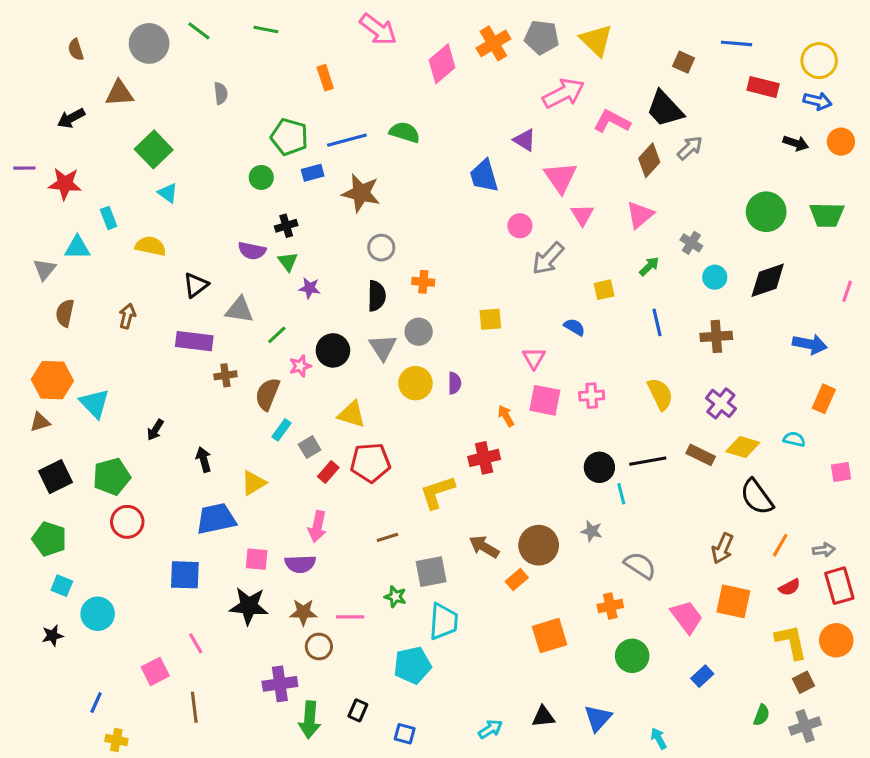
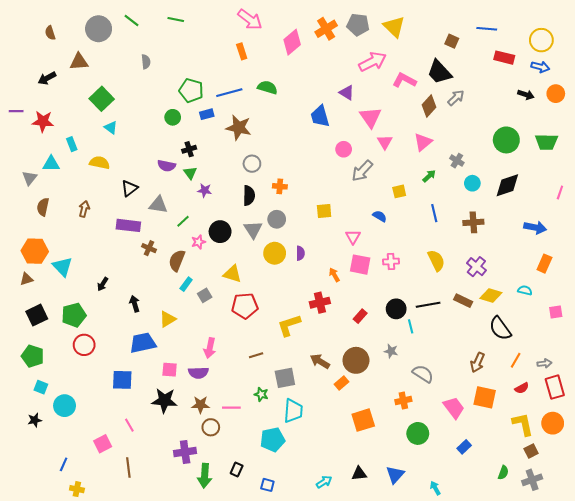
orange rectangle: (325, 78) -> (242, 51), moved
brown cross: (225, 375) -> (149, 248), turned 32
red rectangle: (328, 472) -> (360, 316), moved

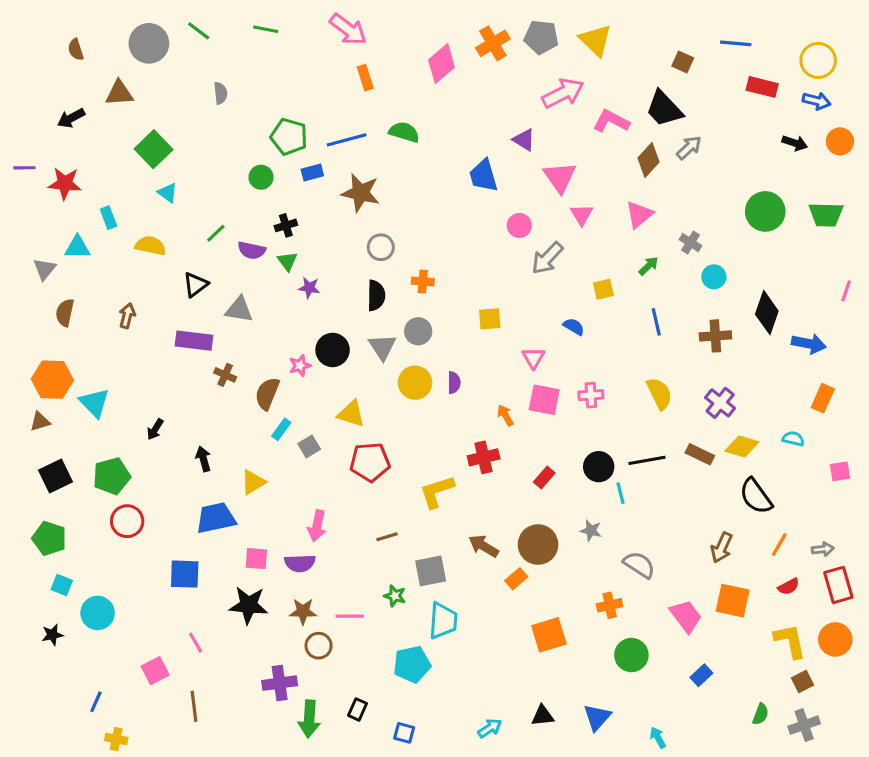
pink arrow: (250, 19) -> (348, 29), moved
black diamond: (507, 185) -> (767, 313), moved, turned -52
green line: (183, 221) -> (216, 233), moved

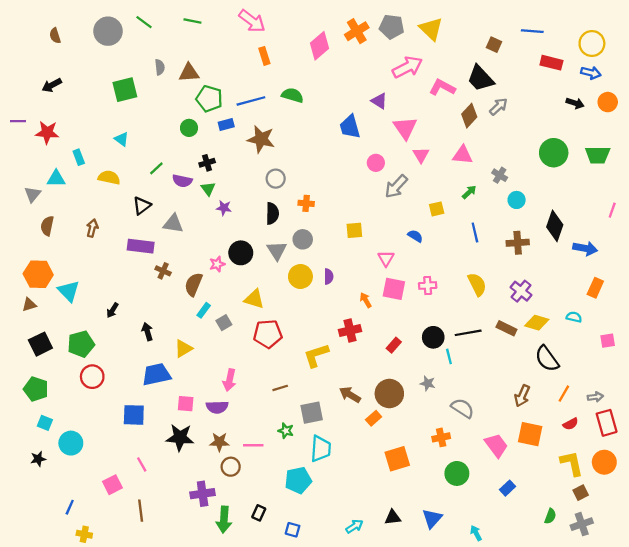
brown triangle: (119, 93) -> (189, 73), moved
green square: (154, 149) -> (125, 90), moved, turned 30
pink triangle: (639, 215) -> (463, 155), turned 45

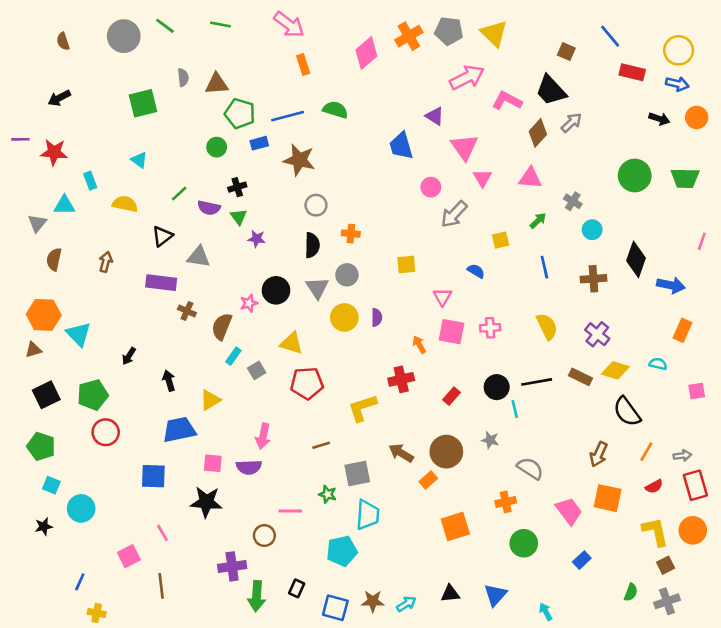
blue line: (532, 31) -> (610, 36), turned 45
brown star: (219, 442) -> (373, 601), moved
blue square: (293, 530) -> (335, 608), size x1.5

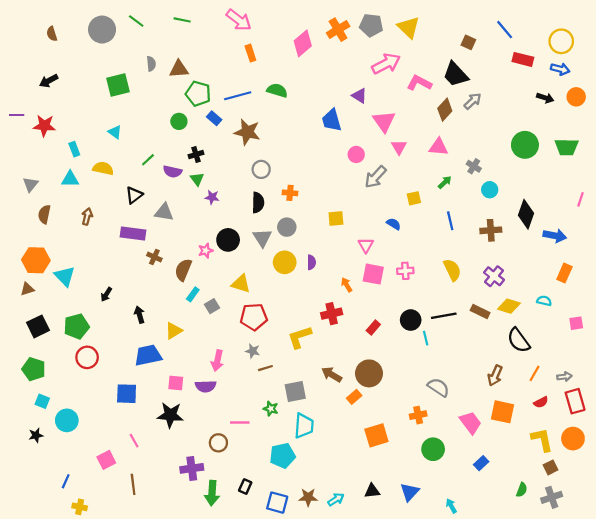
blue rectangle: (259, 143) -> (214, 118), turned 56
cyan triangle: (64, 205) -> (70, 179), moved
gray star: (490, 440) -> (253, 351), moved

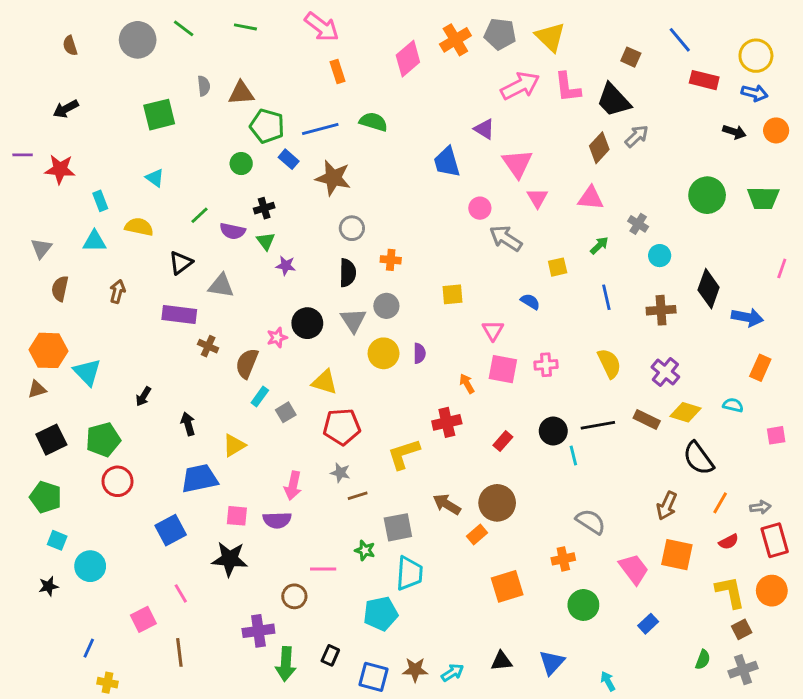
pink L-shape: (419, 83) -> (568, 87), moved, turned -125
gray arrow: (375, 177) -> (506, 238), turned 80
blue square: (127, 394) -> (171, 530), turned -30

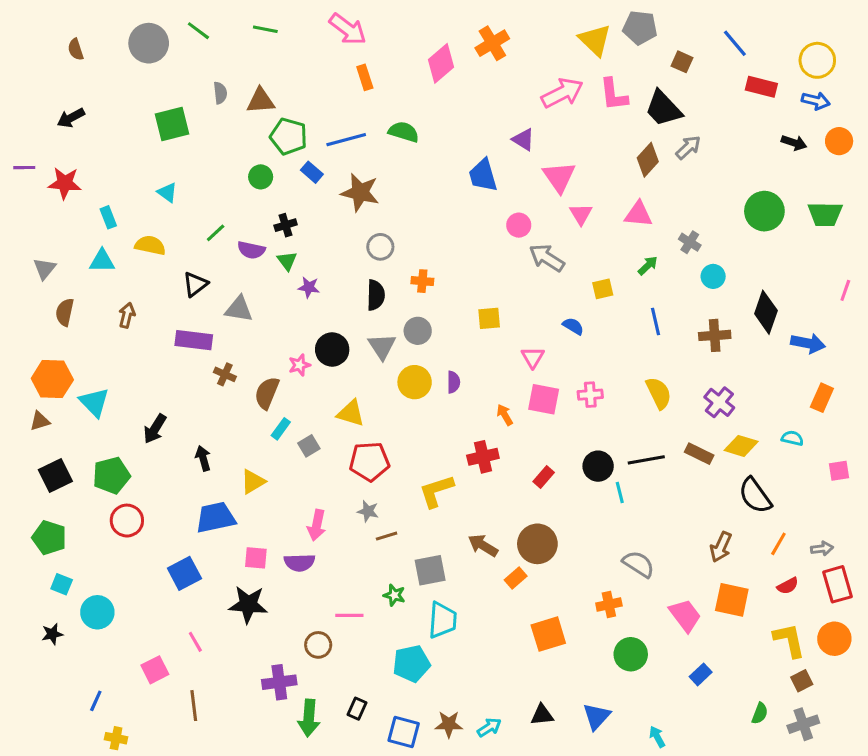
gray pentagon: (500, 34) -> (640, 28), moved
black arrow: (143, 396) -> (155, 429), size x1.4

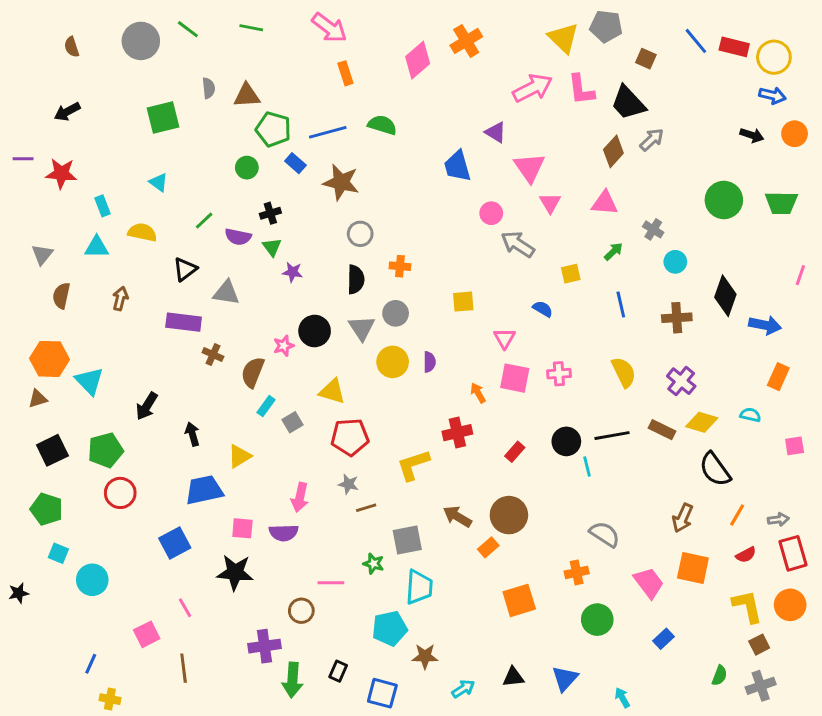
red rectangle: (761, 87) -> (734, 47), moved
black star: (52, 634) -> (19, 593), moved
brown star: (449, 724) -> (425, 656), moved

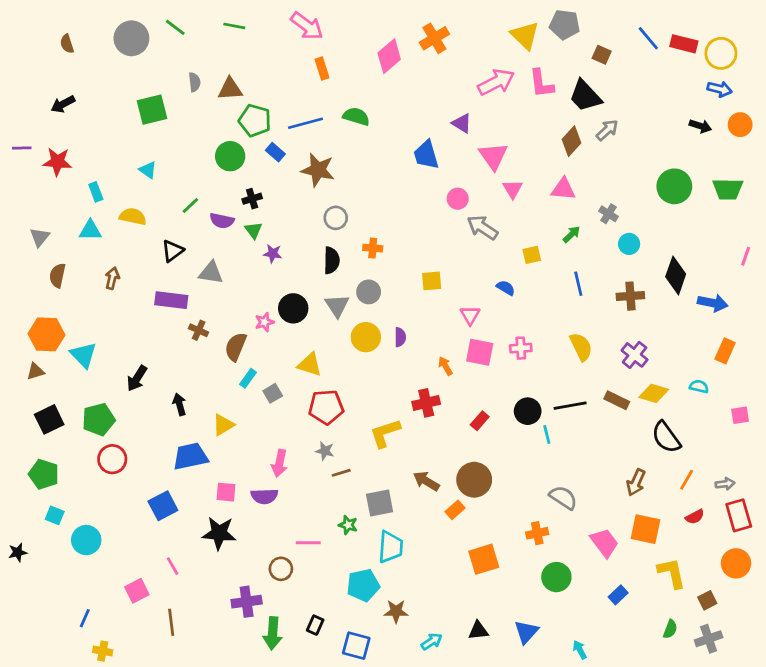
green circle: (247, 168) -> (230, 156), size x1.4
yellow L-shape: (747, 606) -> (672, 573), moved

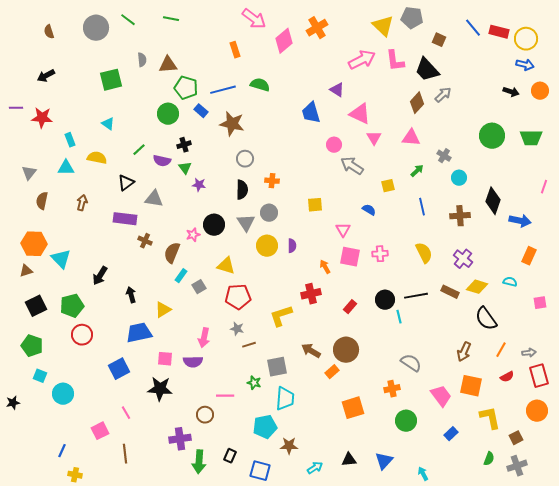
pink arrow: (307, 26) -> (254, 19), moved
pink triangle: (493, 156) -> (360, 114), turned -30

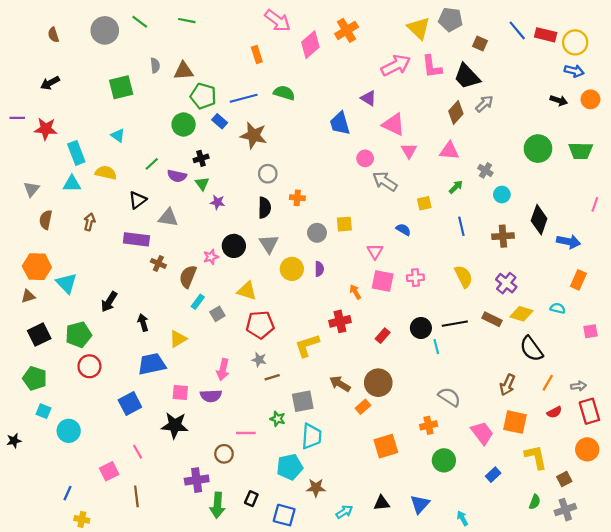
cyan rectangle: (70, 140) -> (76, 153), size x1.5
gray circle: (269, 213) -> (317, 233), moved

